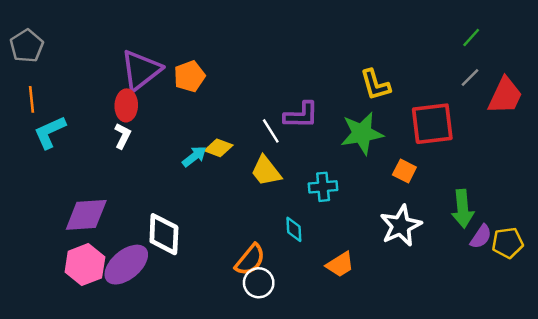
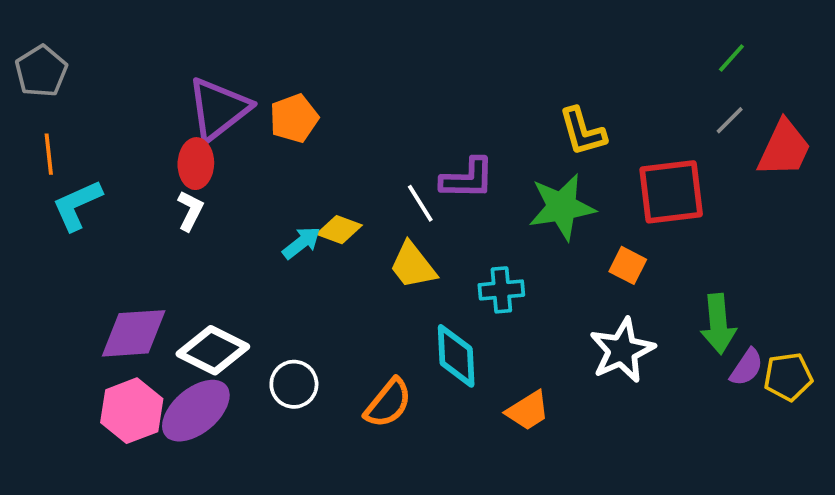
cyan diamond: (294, 229) -> (456, 356), size x1.6
white diamond: (164, 234) -> (213, 350), moved, turned -66
white circle: (259, 283) -> (294, 384), moved

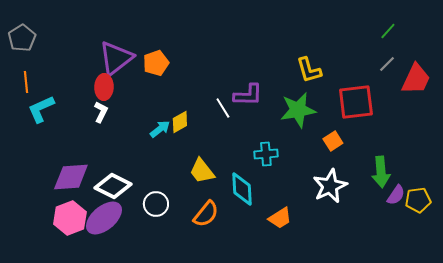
yellow diamond: (339, 230) -> (180, 122), turned -50
yellow trapezoid: (413, 265) -> (202, 171), moved
orange square: (628, 265) -> (333, 141), turned 30

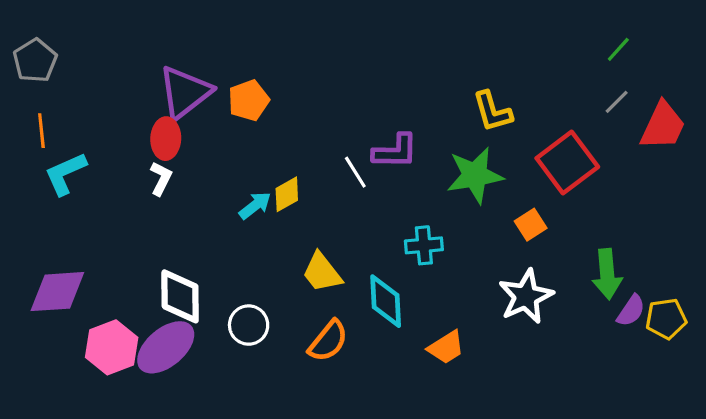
red square: (356, 102) -> (567, 162), turned -30
purple diamond: (71, 177) -> (57, 292), moved
white diamond: (113, 186) -> (180, 296), turned 63

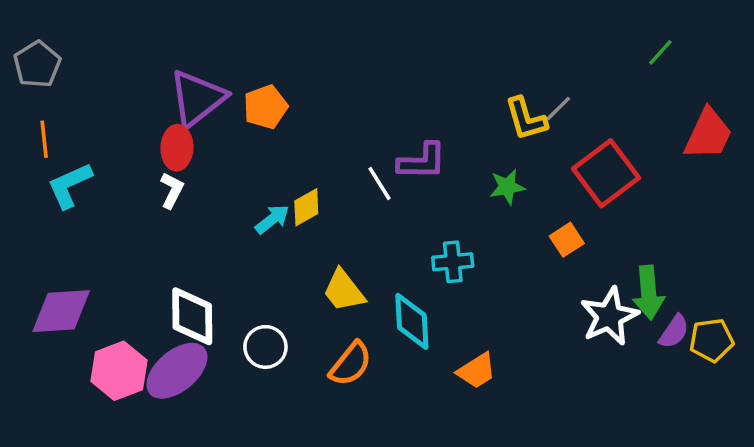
gray line: (617, 102) -> (558, 109), moved
green star: (475, 175) -> (507, 187), size x0.6
white star: (526, 296) -> (609, 316), moved

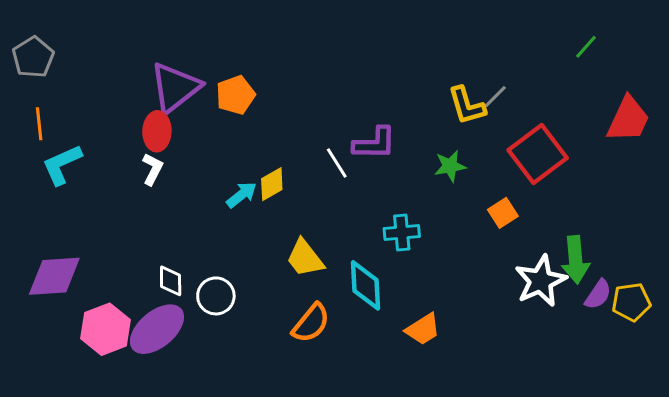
white diamond: (192, 316) -> (171, 281), size x0.6
white circle: (265, 347) -> (216, 296), moved

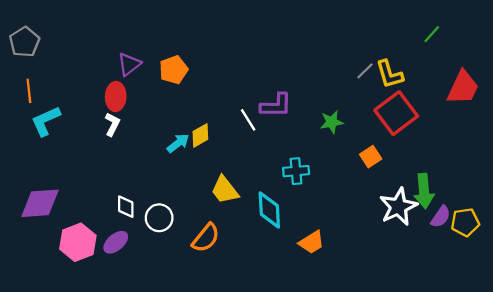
purple triangle: (175, 87) -> (129, 64), size x0.6
yellow L-shape: (467, 106) -> (389, 74), moved
orange semicircle: (311, 323) -> (206, 238), moved
purple ellipse: (157, 329) -> (116, 242), size x0.6

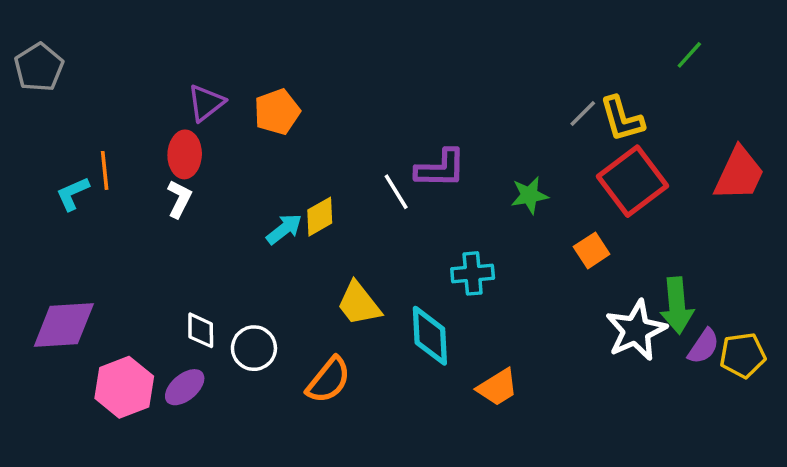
red trapezoid: (463, 88) -> (739, 174), moved
orange line: (29, 91) -> (105, 170), moved
cyan L-shape: (46, 121) -> (73, 194), size x0.7

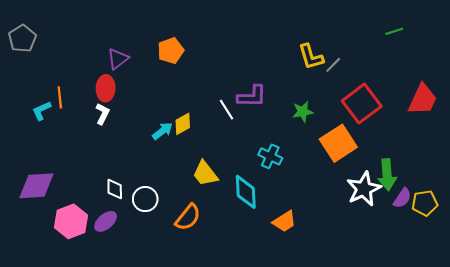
green line: (689, 55) -> (394, 31), turned 30
orange pentagon: (277, 112) -> (171, 51), moved
yellow L-shape: (622, 119) -> (311, 57), moved
orange square: (592, 250) -> (338, 143), size x1.8
cyan cross: (473, 273) -> (270, 156), turned 30

